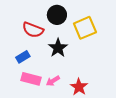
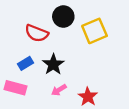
black star: (58, 48) -> (53, 64), moved
pink rectangle: (31, 79) -> (15, 88), moved

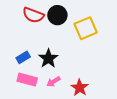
red semicircle: (37, 33) -> (33, 15), moved
pink rectangle: (15, 88) -> (27, 80), moved

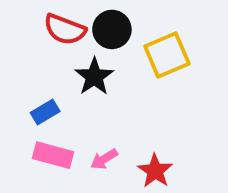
black star: (48, 58) -> (94, 77), moved

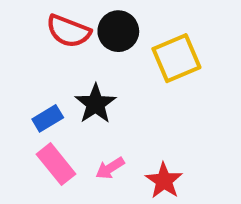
black star: (94, 77) -> (95, 104), moved
pink rectangle: (53, 155) -> (56, 164), turned 36

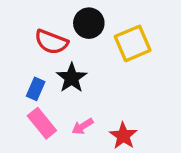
red semicircle: (68, 31) -> (51, 42), moved
blue rectangle: (48, 118) -> (36, 89), turned -35

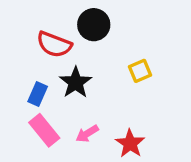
yellow square: (133, 43) -> (140, 71), moved, size x0.6

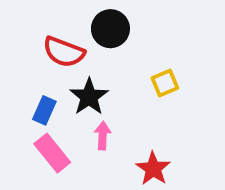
pink arrow: (87, 134) -> (103, 136), moved, turned 125

